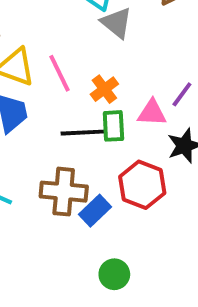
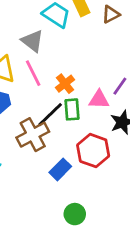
gray triangle: (116, 23) -> (32, 41), moved
black line: (82, 133) -> (50, 115), turned -40
brown cross: (64, 192) -> (33, 135), moved, turned -32

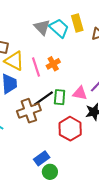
gray triangle: (32, 41) -> (42, 27), moved
orange cross: (65, 84) -> (53, 64), moved
blue rectangle: (60, 169) -> (42, 158), moved

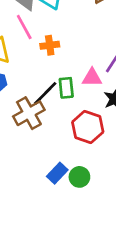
orange cross: (53, 64) -> (50, 45), turned 32
pink line: (36, 67) -> (24, 27), moved
green circle: (50, 172) -> (79, 177), moved

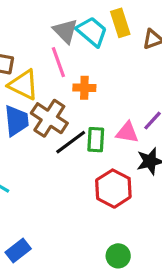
brown cross: (29, 113) -> (49, 118), moved, turned -36
blue rectangle: (57, 173) -> (18, 250), moved
green circle: (79, 177) -> (118, 256), moved

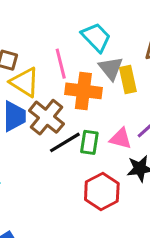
yellow rectangle: (120, 23) -> (128, 80), moved
gray triangle: (65, 31) -> (111, 68), moved
orange cross: (84, 88) -> (83, 91), size x1.6

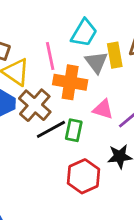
cyan trapezoid: (96, 37) -> (84, 33), turned 72
yellow rectangle: (128, 80) -> (115, 55), moved
pink triangle: (121, 139) -> (103, 109), moved

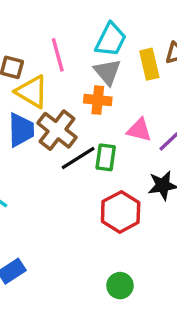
pink line: (50, 56) -> (58, 55), moved
gray triangle: (96, 62) -> (107, 72), moved
orange cross: (70, 82) -> (98, 100), size x0.7

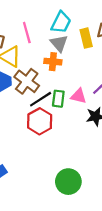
pink triangle: (139, 130) -> (79, 96), moved
red hexagon: (121, 212) -> (40, 121), moved
green circle: (120, 286) -> (68, 182), size x1.5

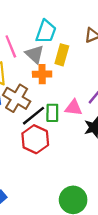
yellow rectangle: (86, 38) -> (62, 55), moved, turned 36
gray triangle: (59, 43) -> (35, 54), moved

